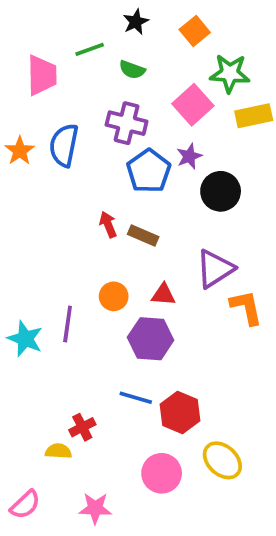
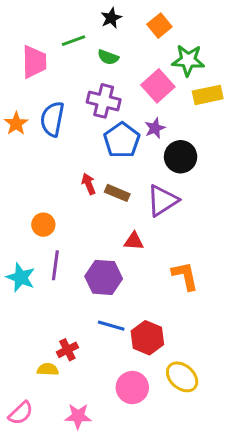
purple triangle: (215, 269) -> (162, 200), moved
orange circle: (114, 296) -> (43, 225), moved
orange L-shape: (246, 307) -> (185, 276), moved
purple hexagon: (151, 339) -> (104, 277), moved

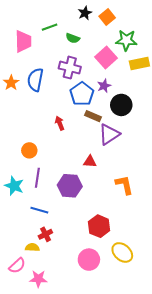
black star: (111, 18) -> (85, 13), moved
brown rectangle: (117, 193) -> (93, 116), moved
blue line: (111, 326) -> (39, 210), moved
pink semicircle: (21, 413) -> (17, 266), moved
pink star: (78, 416) -> (38, 279), moved

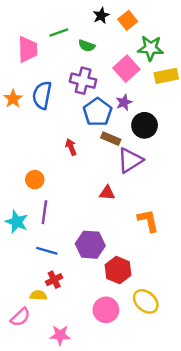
purple hexagon: (70, 186) -> (90, 245), moved
pink star: (38, 279) -> (60, 335), moved

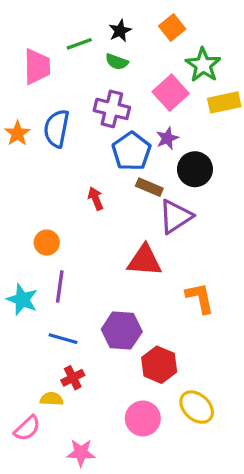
black star: (101, 16) -> (120, 31), moved
green star: (151, 48) -> (203, 65), turned 30
red triangle: (107, 193) -> (144, 260), size x1.6

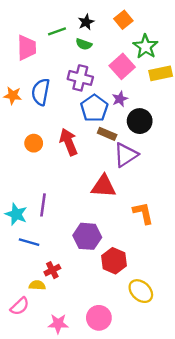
orange star: (17, 133) -> (13, 95), turned -30
red arrow: (96, 199) -> (69, 142), size x1.6
orange circle: (47, 243) -> (34, 143), moved
blue line: (63, 339) -> (29, 242), moved
pink circle: (143, 418) -> (99, 318), moved

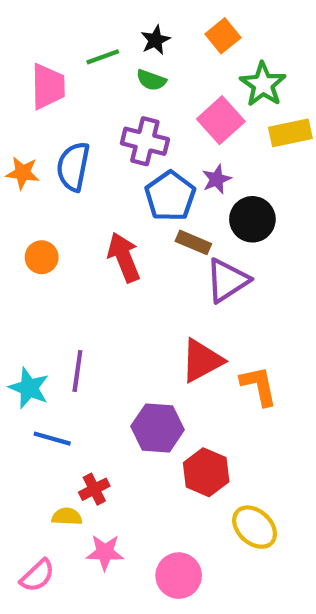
orange circle: (34, 143) -> (42, 257), moved
red triangle: (104, 186) -> (202, 361), moved, turned -32
pink semicircle: (20, 306) -> (37, 576), moved
pink star: (58, 324) -> (105, 552), moved

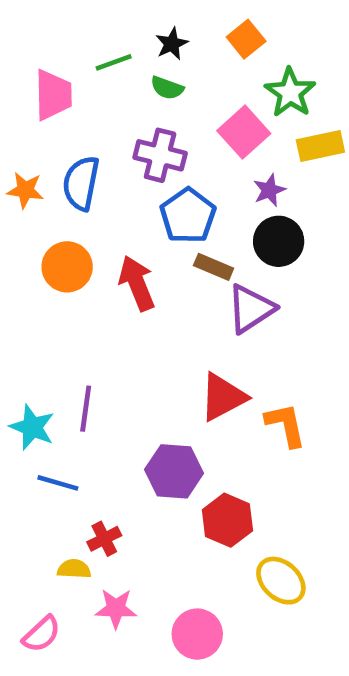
purple star: (217, 179) -> (269, 190), moved
orange circle: (42, 257) -> (67, 267), moved, size x1.4

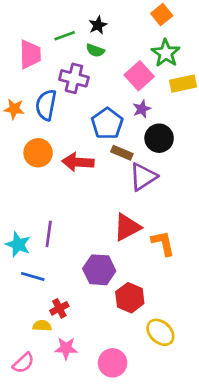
orange square: (246, 39) -> (162, 15), moved
purple cross: (160, 155) -> (74, 78), moved
purple star: (269, 190) -> (142, 109), moved
red arrow: (137, 283) -> (78, 162), turned -64

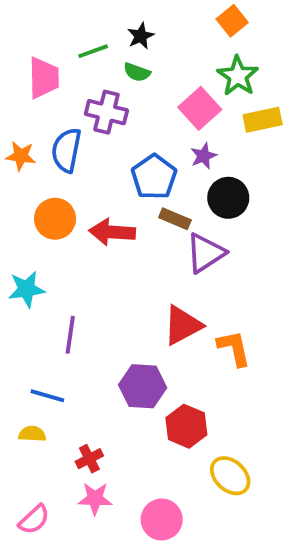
cyan star: (18, 245) -> (26, 289), moved, turned -30
red cross: (59, 308) -> (89, 459), moved
yellow semicircle: (42, 326) -> (32, 434), moved

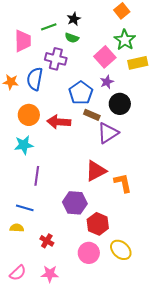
cyan star: (26, 289) -> (24, 145), moved
red cross: (89, 459) -> (47, 241), turned -32
pink star: (95, 499) -> (50, 274), moved
pink circle: (162, 520) -> (89, 253), moved

